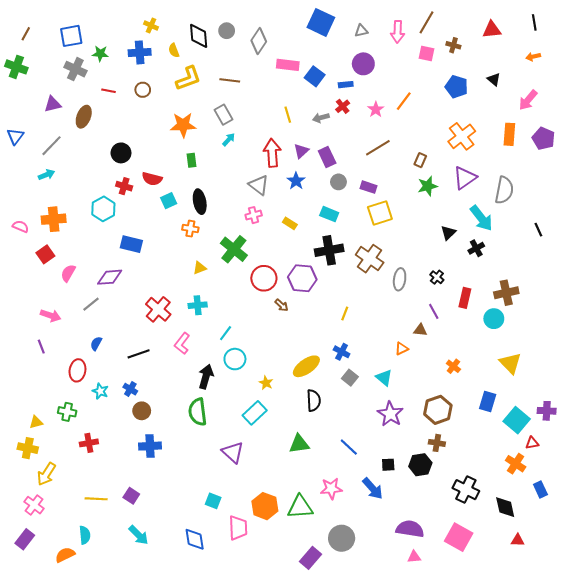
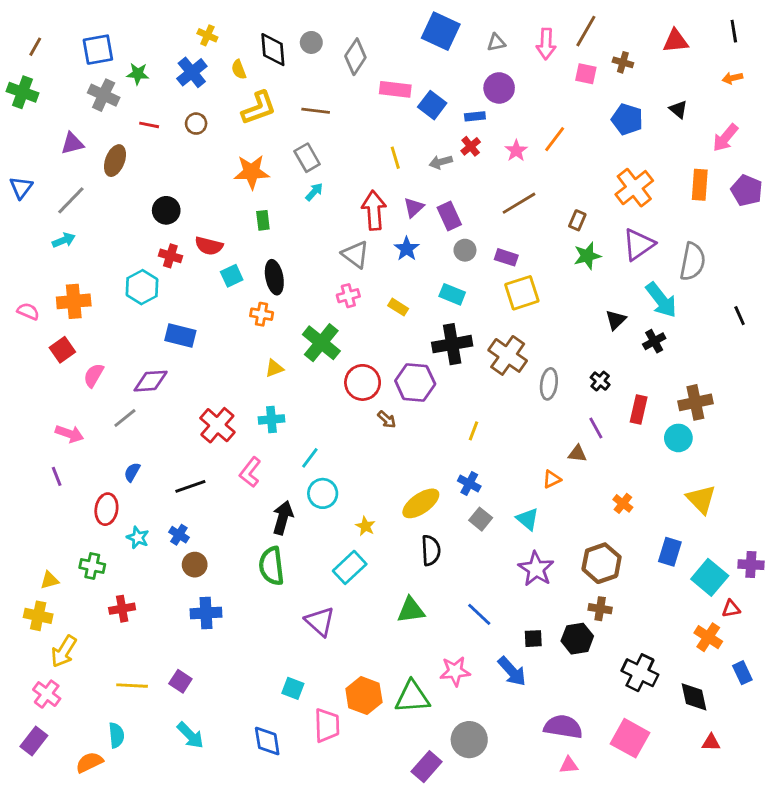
blue cross: (140, 52) -> (192, 72), turned -35

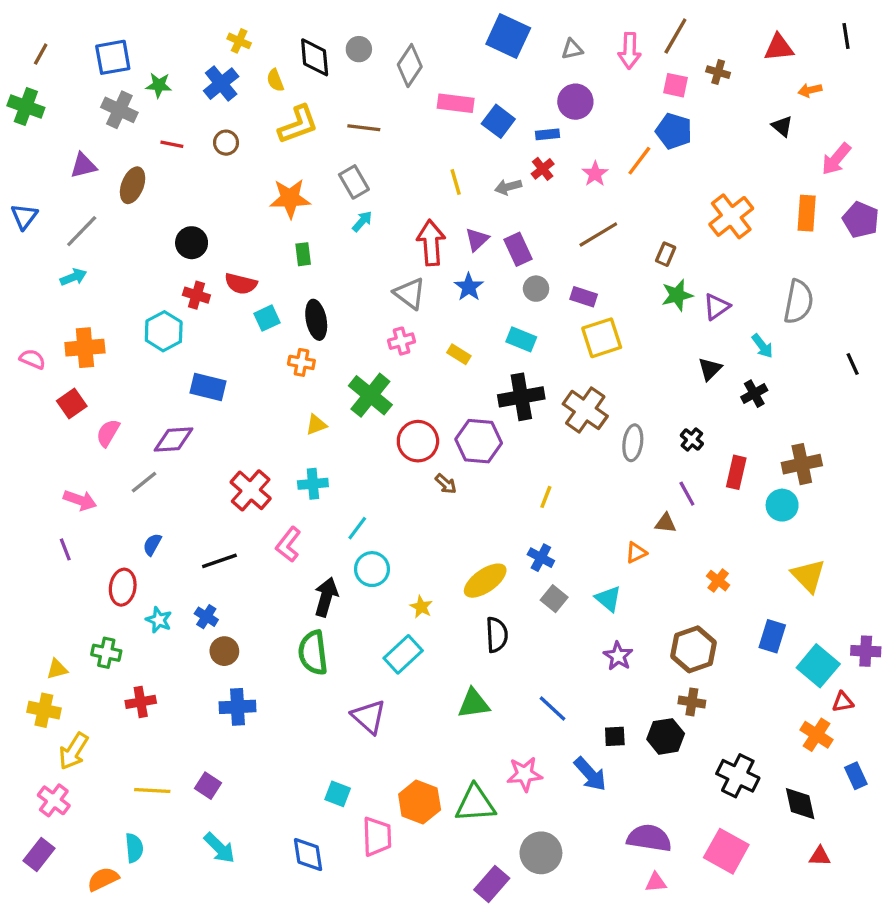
orange arrow: (732, 78) -> (810, 90), moved
blue pentagon: (627, 119) -> (674, 131), moved
purple triangle: (639, 244) -> (716, 307), moved, size x0.7
cyan arrow: (661, 300) -> (762, 346), size x0.6
purple star: (536, 569) -> (618, 656), size x0.7

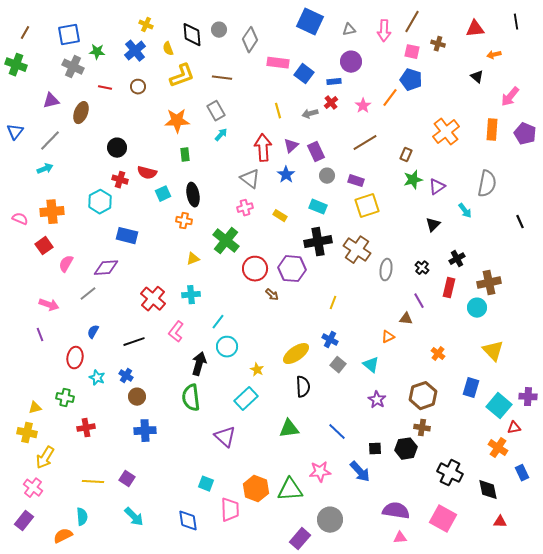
black cross: (754, 394) -> (457, 259), moved

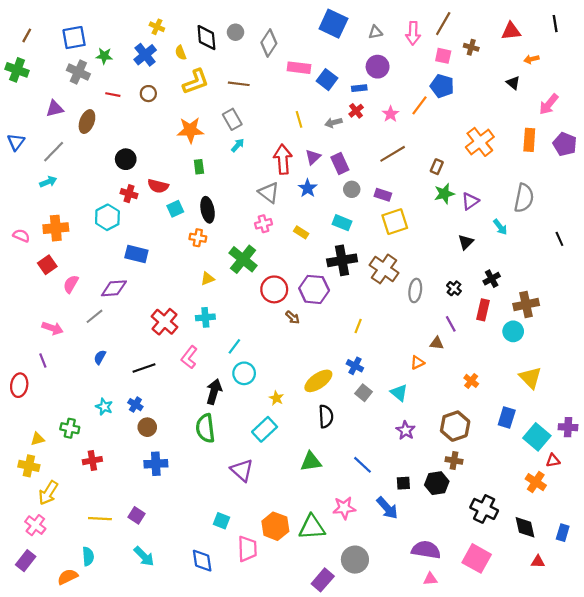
red ellipse: (75, 358) -> (19, 385), moved
blue rectangle: (522, 473) -> (563, 533), moved, turned 42

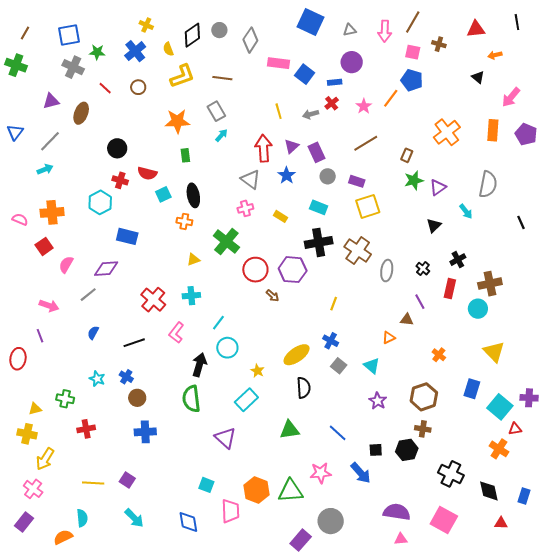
black diamond: (206, 38) -> (192, 35), turned 60
red line: (113, 95) -> (105, 88), turned 32

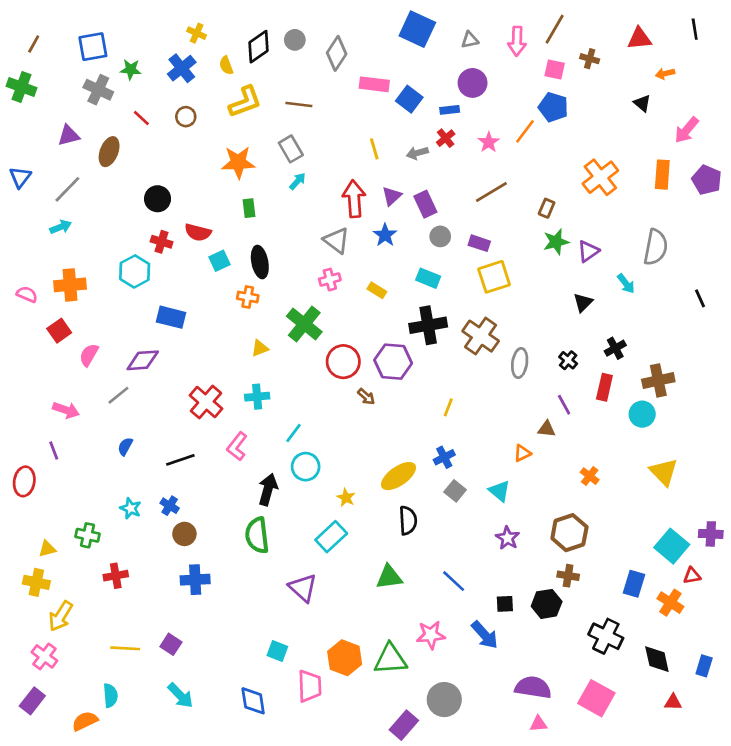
blue cross: (331, 341) -> (444, 457), turned 35
blue rectangle: (472, 389) -> (634, 584), moved

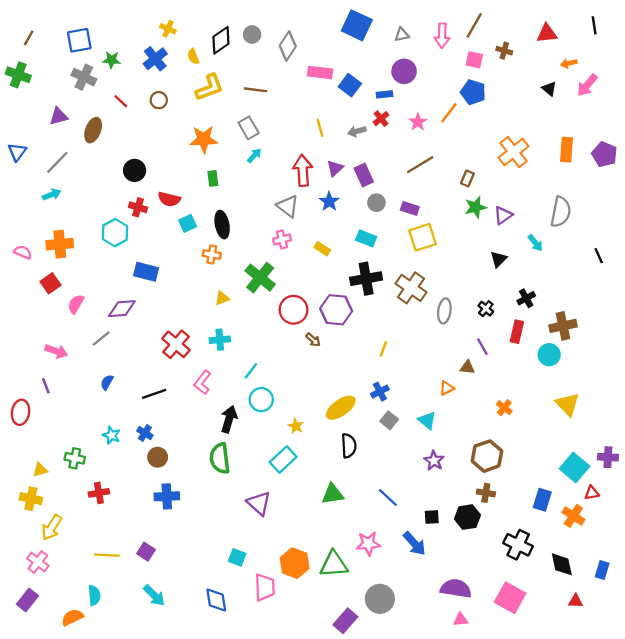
pink arrow: (687, 130) -> (587, 85), moved

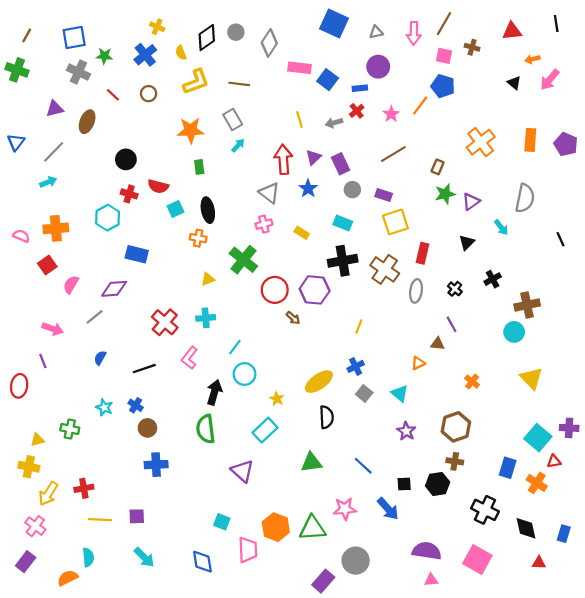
red rectangle: (517, 332) -> (422, 253), moved
red cross: (99, 493) -> (84, 488), moved
purple square: (146, 552) -> (137, 516), turned -35

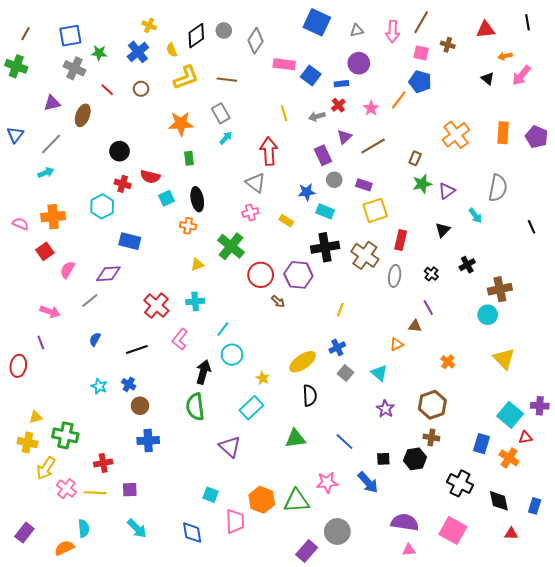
purple triangle: (314, 157) -> (344, 137), moved
blue star: (308, 189) -> (307, 192), moved, turned 30
green cross: (70, 429) -> (65, 435), moved, size x1.4
red cross: (84, 488) -> (103, 463), moved
pink cross: (35, 526) -> (66, 489), moved

